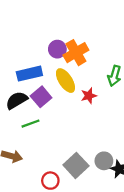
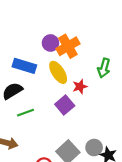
blue rectangle: (29, 74) -> (24, 66), turned 30
purple square: (41, 97) -> (65, 105), moved

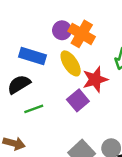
orange cross: (68, 46) -> (82, 34), turned -30
red star: (80, 87) -> (95, 79), size x1.5

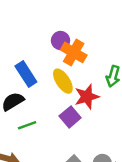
purple circle: (62, 30) -> (61, 41), moved
blue rectangle: (32, 56) -> (26, 74), turned 40

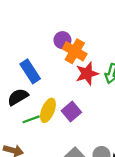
yellow ellipse: (63, 81) -> (48, 110), moved, turned 55
red star: (87, 97) -> (87, 74), moved

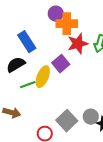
orange cross: (75, 51) -> (67, 24), turned -30
purple square: (71, 111) -> (61, 64), moved

